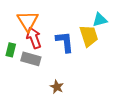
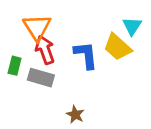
cyan triangle: (100, 20) -> (132, 26), turned -42
yellow trapezoid: (89, 36) -> (118, 47), turned 150

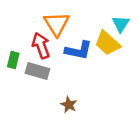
orange triangle: (37, 27) -> (57, 24), moved
blue L-shape: (86, 55) -> (78, 50), turned 108

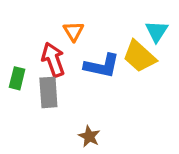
orange triangle: (57, 24) -> (74, 31), size x0.6
gray rectangle: (37, 71) -> (48, 92), turned 70

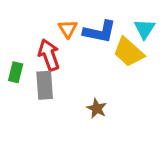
blue L-shape: (102, 66) -> (100, 32), moved
brown star: (89, 136) -> (97, 108), moved

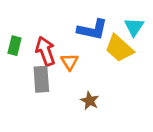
orange triangle: (68, 29) -> (70, 62), moved
green rectangle: (16, 72) -> (14, 46), moved

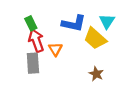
green rectangle: (14, 46) -> (31, 23), moved, turned -40
brown star: (90, 101) -> (96, 74), moved

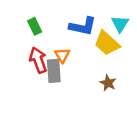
red arrow: (36, 41) -> (38, 60), moved
gray rectangle: (33, 63) -> (54, 71), moved

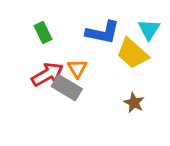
red arrow: (38, 60) -> (47, 74), turned 80
gray rectangle: (54, 71) -> (67, 88), turned -55

